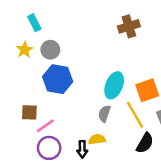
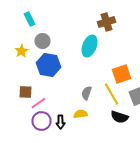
yellow star: (25, 50) -> (22, 51), moved
cyan ellipse: (114, 85) -> (90, 46), moved
black semicircle: (145, 143) -> (120, 117), turned 78
black arrow: (82, 149) -> (60, 122), moved

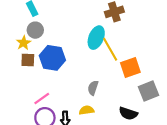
gray circle: (42, 41) -> (35, 30), moved
brown square: (26, 92) -> (28, 60), moved
yellow line: (112, 94) -> (110, 49), moved

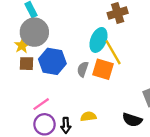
gray circle: (35, 30) -> (34, 32), size x1.6
orange square: (130, 67) -> (103, 69), moved, turned 36
gray semicircle: (93, 88) -> (83, 69), moved

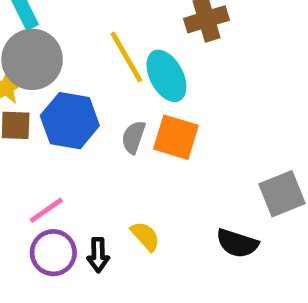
cyan ellipse: (98, 40) -> (166, 76), turned -50
yellow line: (113, 52) -> (126, 57), moved
yellow semicircle: (88, 116) -> (145, 236), turned 56

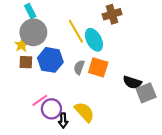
yellow semicircle: (145, 236) -> (84, 112), size x1.5
black semicircle: (237, 243) -> (132, 82), moved
purple circle: (53, 253) -> (51, 109), moved

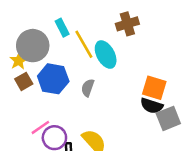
cyan rectangle: (30, 11) -> (62, 28), moved
brown square: (26, 62) -> (24, 81), turned -32
orange square: (98, 67) -> (154, 88), moved

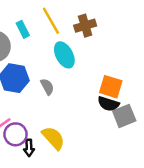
yellow line: (84, 44) -> (51, 21), moved
gray semicircle: (88, 88) -> (47, 87), turned 133

